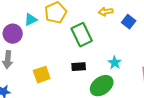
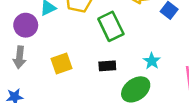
yellow square: (42, 75) -> (62, 63), moved

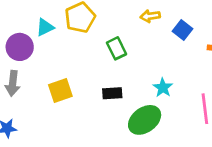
green rectangle: (111, 26) -> (116, 48), size x0.7

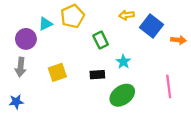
blue square: (182, 30) -> (151, 26), size x1.5
cyan star: (163, 88) -> (123, 62), moved

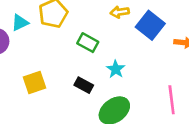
green rectangle: (101, 40) -> (88, 43), turned -35
black rectangle: (97, 75) -> (84, 85), turned 32

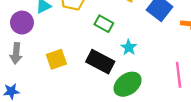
black rectangle: (84, 85) -> (100, 62), size x1.6

